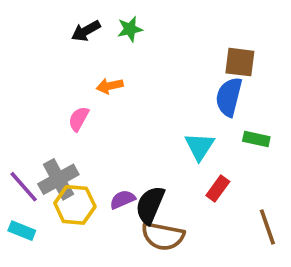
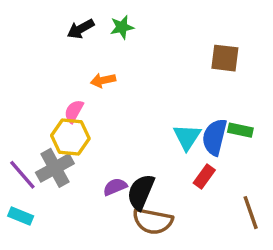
blue semicircle: (229, 97) -> (215, 137), moved
yellow hexagon: (75, 205) -> (70, 137), moved

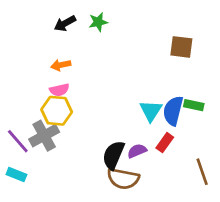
orange arrow: (103, 80) -> (61, 65), moved
pink semicircle: (74, 111) -> (59, 90), turned -132
purple semicircle: (115, 187) -> (137, 151), moved

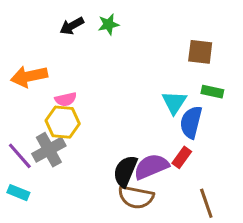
orange arrow: (61, 65) -> (29, 76), moved, size x1.6
green rectangle: (194, 105) -> (212, 92), moved
cyan triangle: (151, 111) -> (174, 102), moved
purple semicircle: (137, 151) -> (151, 167), size x1.6
brown line: (202, 172) -> (206, 203), moved

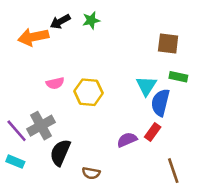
orange arrow: (29, 76) -> (33, 37), moved
yellow hexagon: (63, 122) -> (88, 92), moved
purple semicircle: (151, 167) -> (127, 140), size x0.7
black semicircle: (125, 171) -> (60, 153), moved
brown semicircle: (136, 197) -> (91, 173), moved, size x0.6

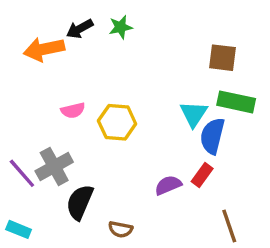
green rectangle: (178, 77) -> (236, 102), size x1.5
cyan rectangle: (15, 162) -> (19, 229), moved

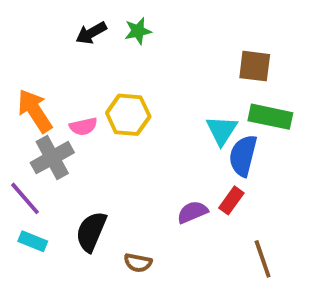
orange arrow: (44, 49) -> (35, 111), moved, turned 69
yellow hexagon: (117, 122) -> (128, 115), moved
gray cross: (54, 166) -> (52, 158), moved
cyan rectangle: (19, 229) -> (33, 241), moved

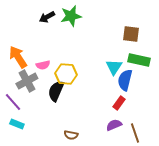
green star: (138, 31) -> (71, 16), size x1.5
yellow hexagon: (128, 115) -> (66, 74), moved
purple semicircle: (192, 212) -> (114, 125), moved
black semicircle: (91, 232) -> (56, 91), moved

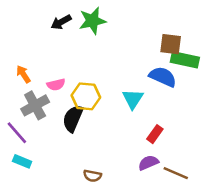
orange arrow: (18, 57) -> (23, 74), size x0.6
green rectangle: (139, 60) -> (185, 60), moved
cyan triangle: (114, 67) -> (133, 99), moved
blue semicircle: (125, 80) -> (163, 77), moved, turned 100
brown line: (135, 133) -> (176, 173), turned -48

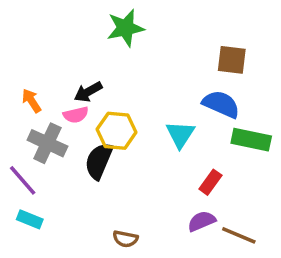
black arrow: (61, 22) -> (88, 92), moved
green rectangle: (185, 60) -> (251, 140), moved
gray cross: (35, 105) -> (47, 143), turned -36

